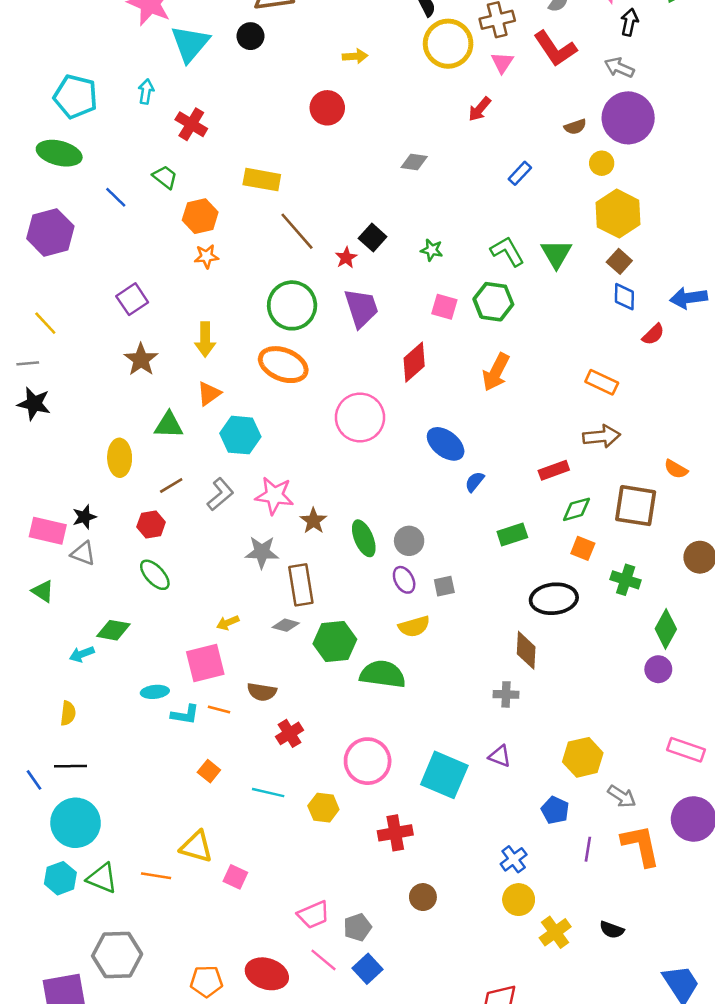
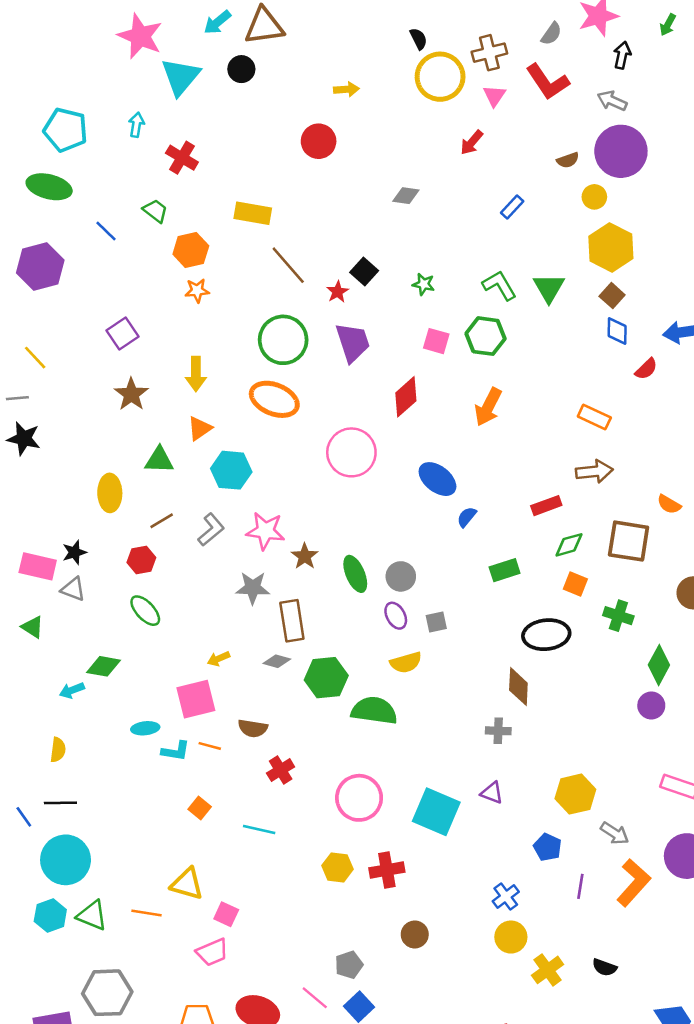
yellow hexagon: (323, 808) -> (338, 867), moved
orange L-shape: (641, 845) -> (634, 883), turned 54
pink trapezoid: (313, 915) -> (212, 952), moved

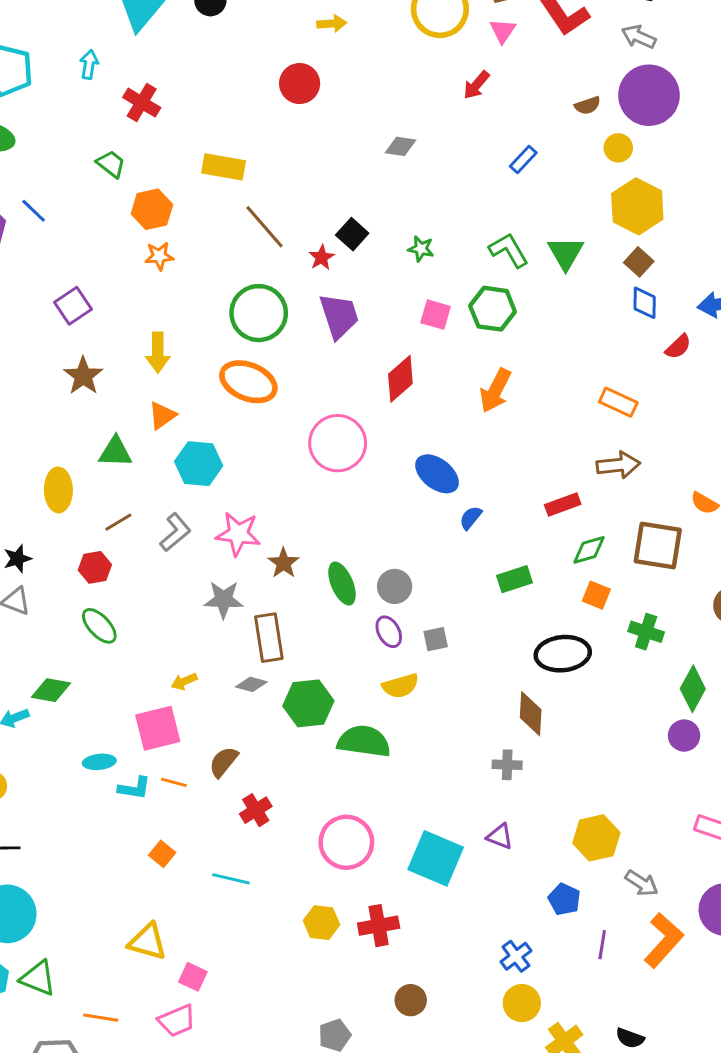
blue line: (106, 231) -> (34, 211), moved
brown semicircle: (253, 728) -> (224, 762), turned 120
orange line: (146, 913) -> (101, 1018), moved

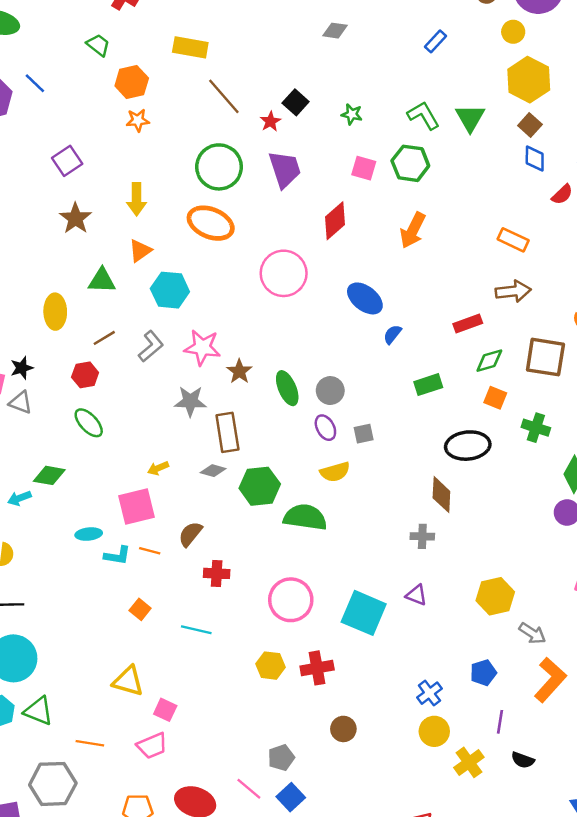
red cross: (256, 810) -> (217, 573), turned 35
blue pentagon: (564, 899) -> (483, 673), moved, turned 30
purple line: (602, 945) -> (500, 722), moved

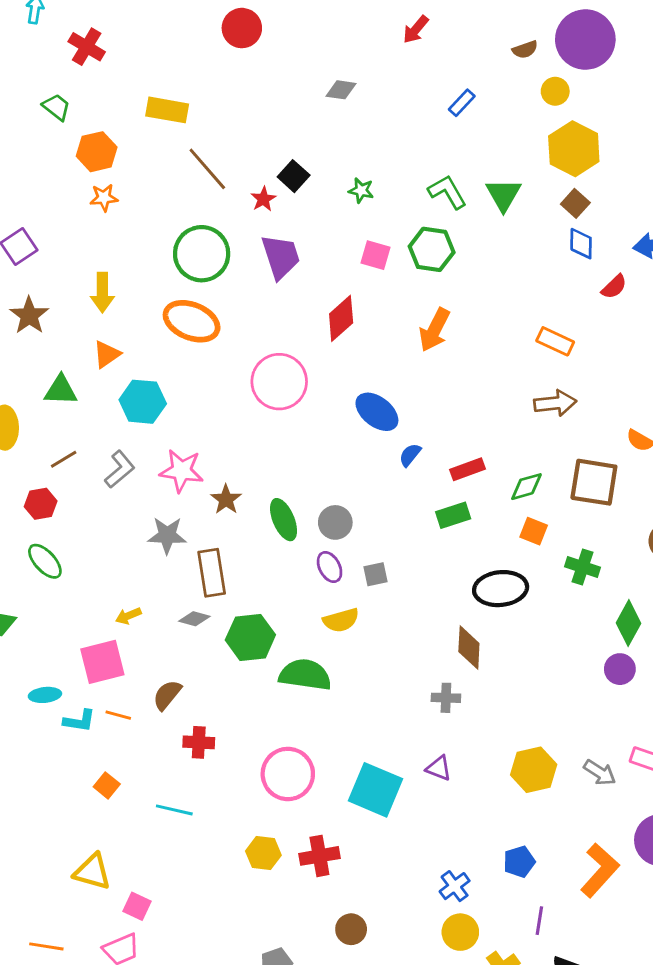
red rectangle: (468, 324) -> (467, 469), moved
gray arrow: (532, 633) -> (600, 773), moved

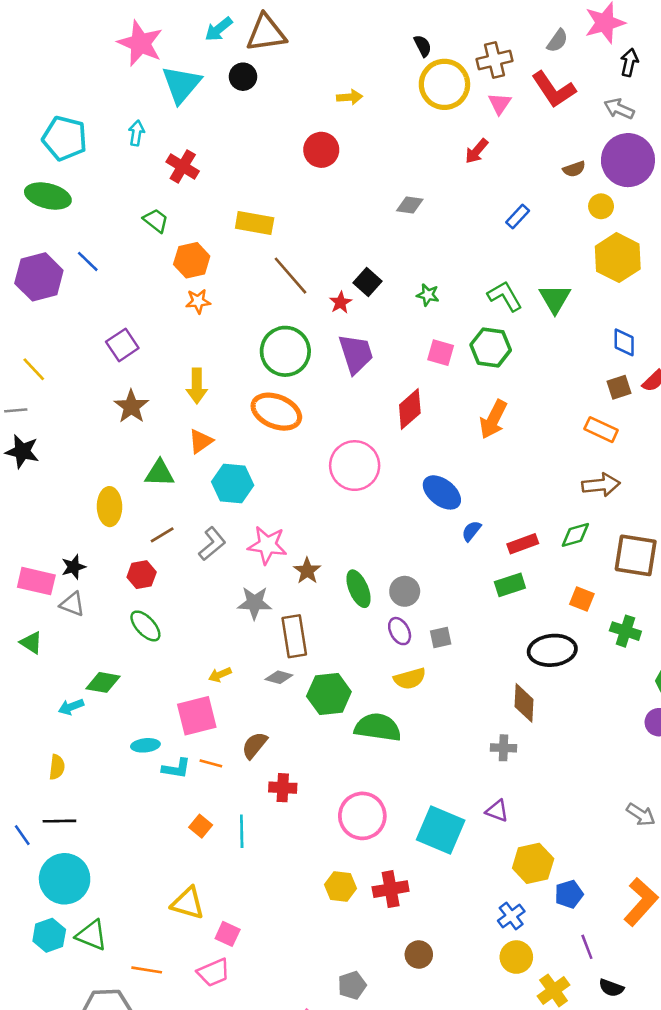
brown square: (575, 203) -> (619, 387), moved, turned 30
green diamond: (526, 487) -> (575, 535), moved
yellow hexagon: (534, 770) -> (533, 863), moved
cyan line: (174, 810) -> (242, 831), moved, turned 76
purple line: (539, 921) -> (587, 947), turned -30

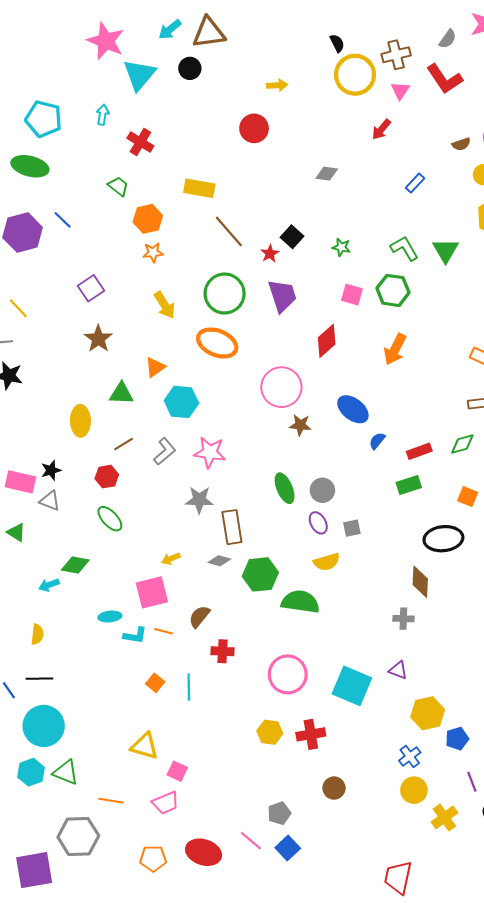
yellow arrow: (197, 386) -> (165, 305), moved, turned -32
brown star: (307, 571) -> (300, 425), moved, turned -30

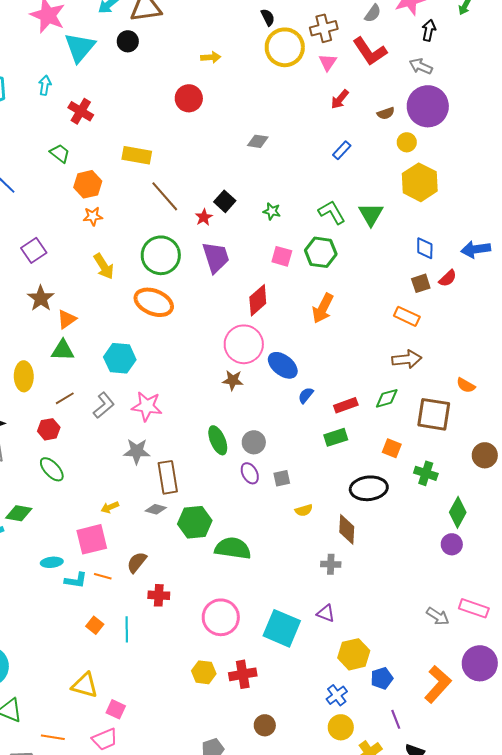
red arrow: (381, 129) -> (340, 99), moved
orange triangle: (155, 367) -> (67, 319), moved
pink circle: (281, 387) -> (244, 344), moved
yellow semicircle: (327, 562) -> (304, 510), moved, size x0.7

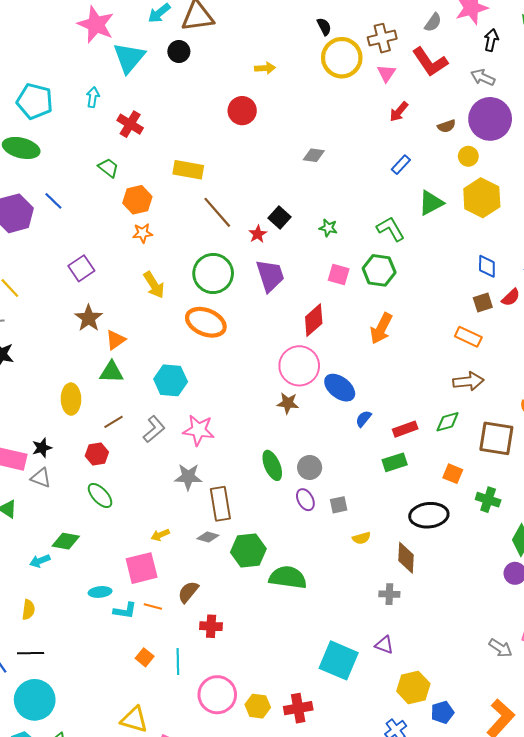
green triangle: (371, 214) -> (431, 203), moved, turned 32
pink circle: (221, 617) -> (217, 695), moved

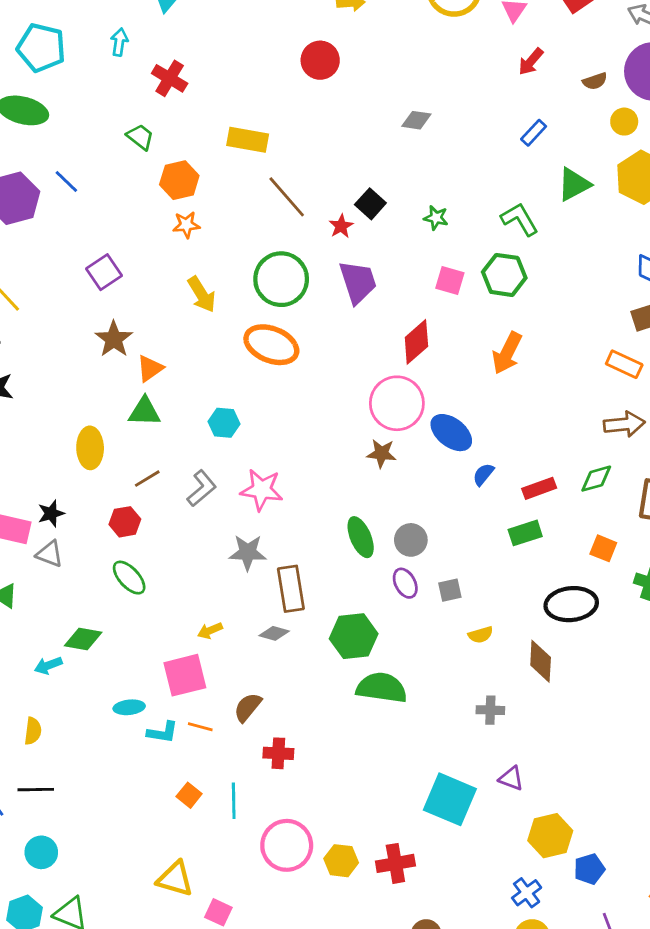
cyan hexagon: (171, 380) -> (224, 423), size x0.7
green hexagon: (248, 550) -> (354, 636), moved
gray cross: (389, 594) -> (490, 710), moved
cyan circle: (35, 700) -> (41, 852), size x0.6

